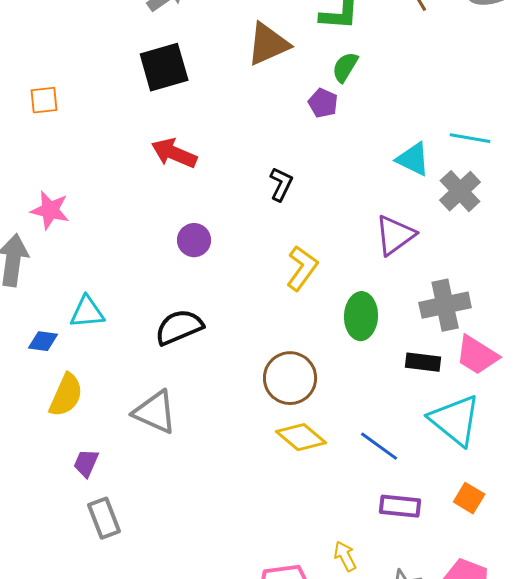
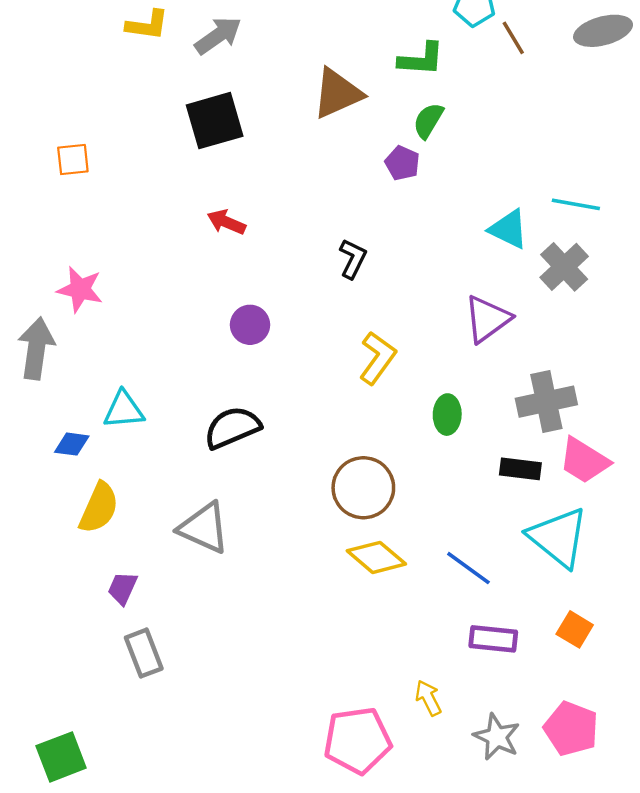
red arrow: (174, 153) -> (226, 222), size x0.7
green ellipse: (361, 316) -> (447, 415), size x0.7

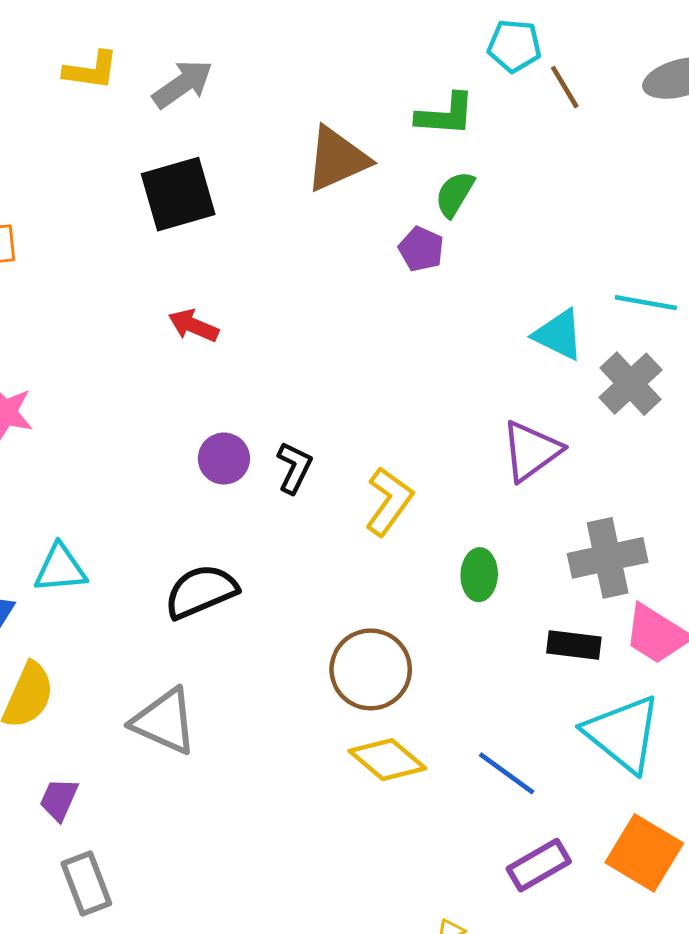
black L-shape: (353, 259) -> (294, 468), moved
orange square: (575, 629) -> (644, 853), size x1.6
purple rectangle: (493, 639) -> (539, 865), turned -36

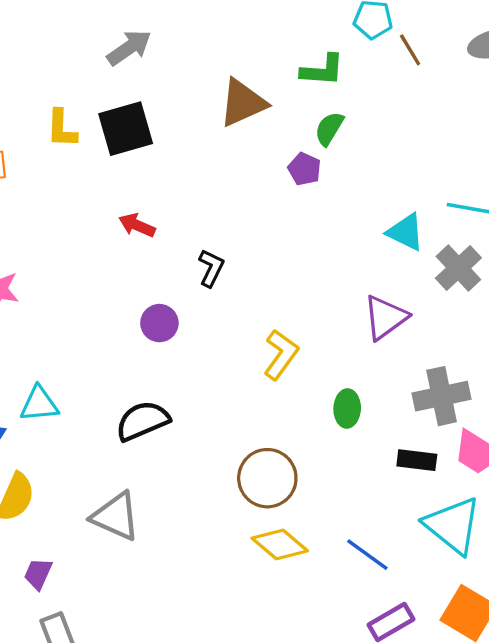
yellow L-shape: (91, 70) -> (62, 129), moved, turned 84
black L-shape: (294, 468) -> (211, 268), moved

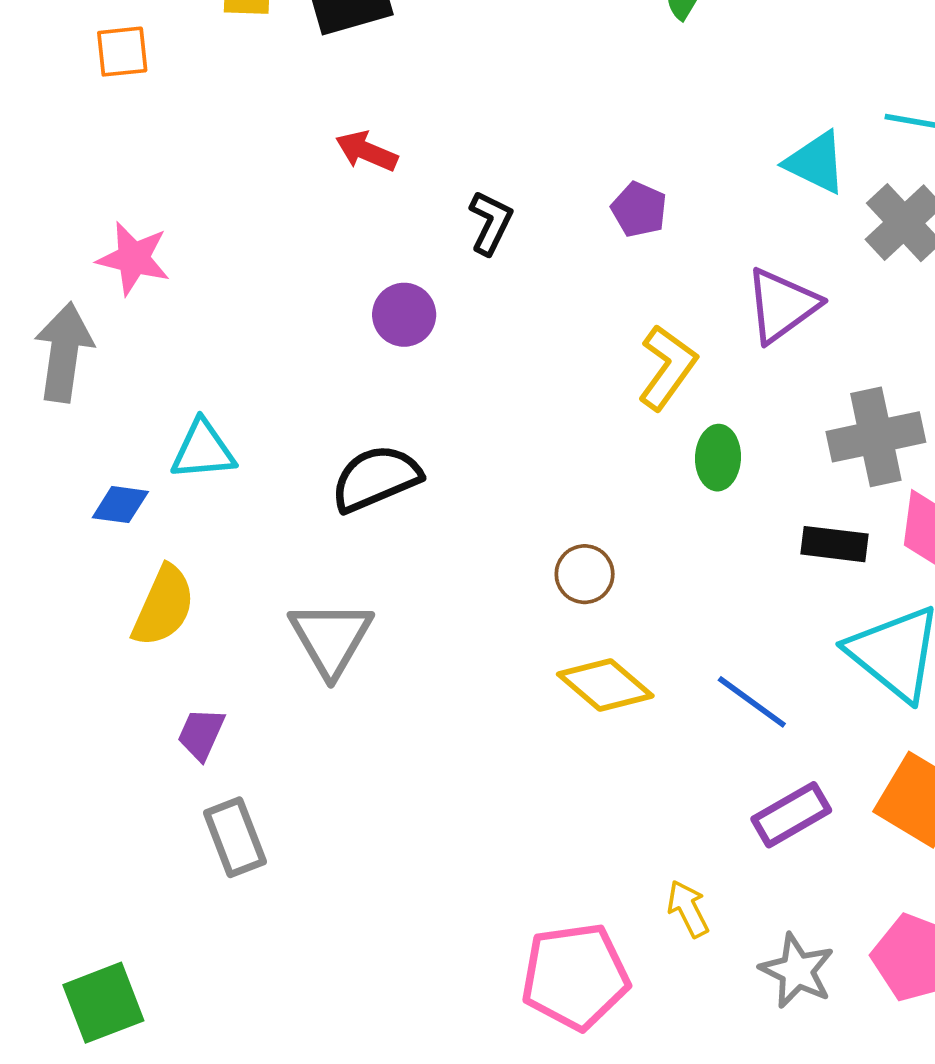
purple pentagon: (304, 169) -> (639, 209), moved
yellow L-shape: (281, 355) -> (667, 367), moved
brown circle: (267, 478) -> (585, 574), size x0.6
gray triangle: (116, 516) -> (331, 638), turned 36

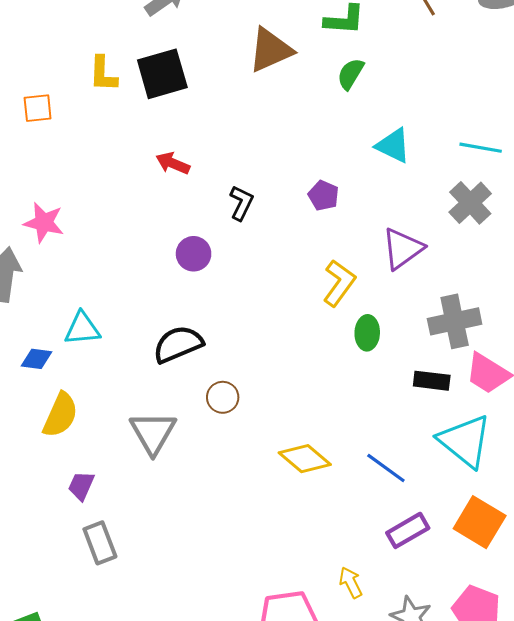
cyan triangle: (816, 162) -> (393, 146), moved
brown circle: (585, 574) -> (223, 397), moved

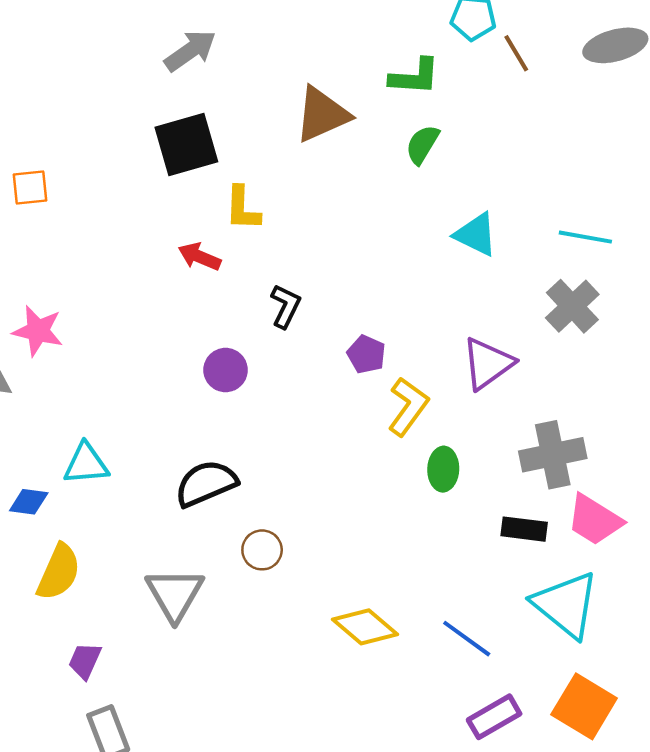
yellow L-shape: (103, 74) -> (242, 208), moved
purple pentagon: (324, 196) -> (366, 354), moved

